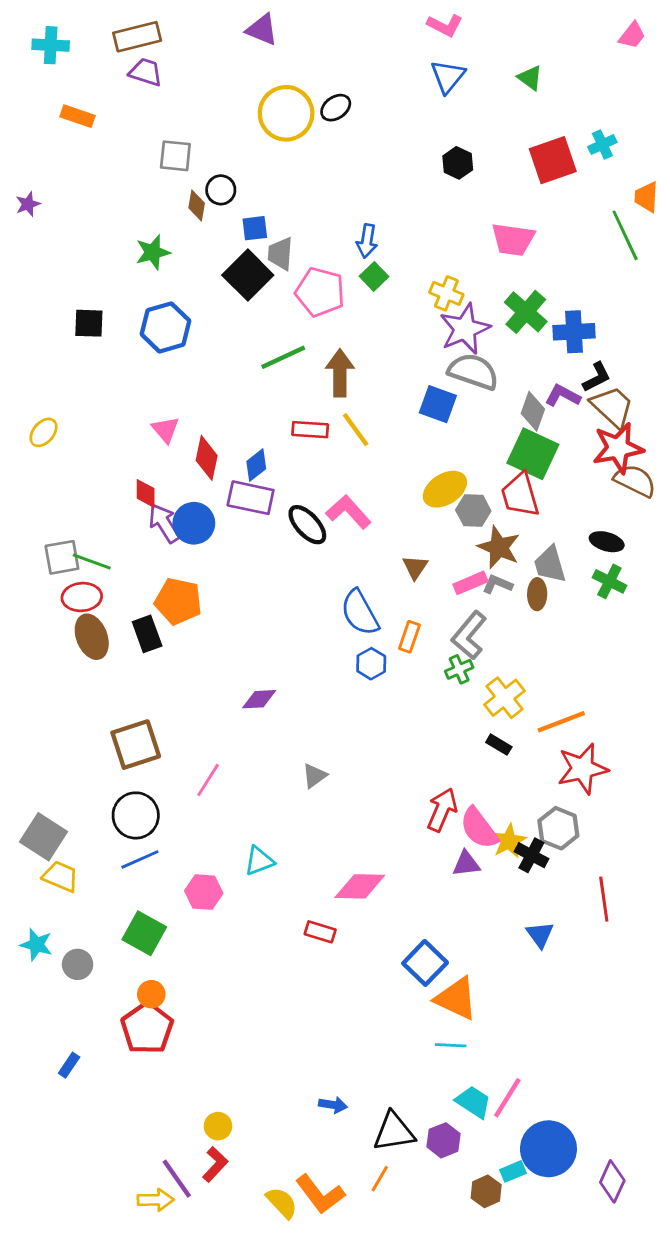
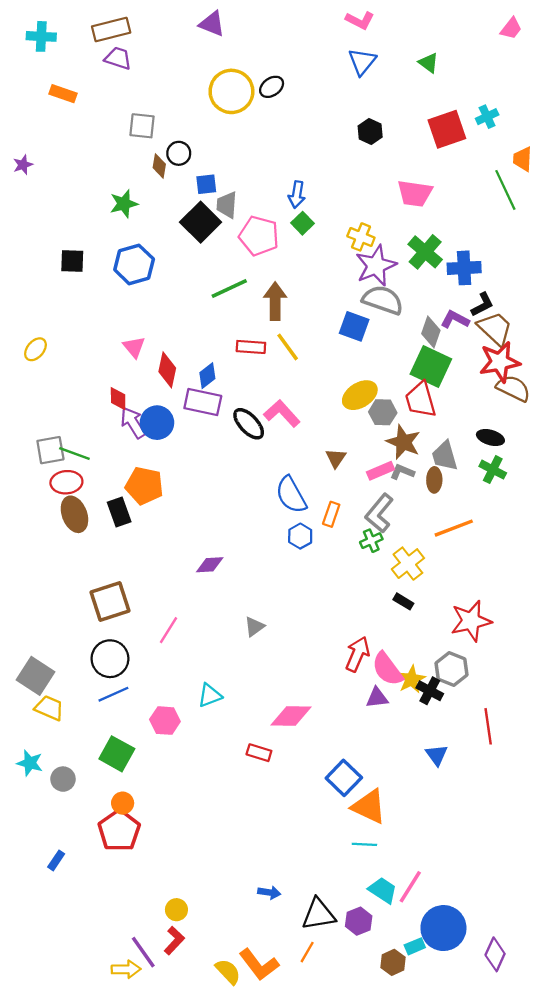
orange line: (561, 722) -> (454, 528), moved

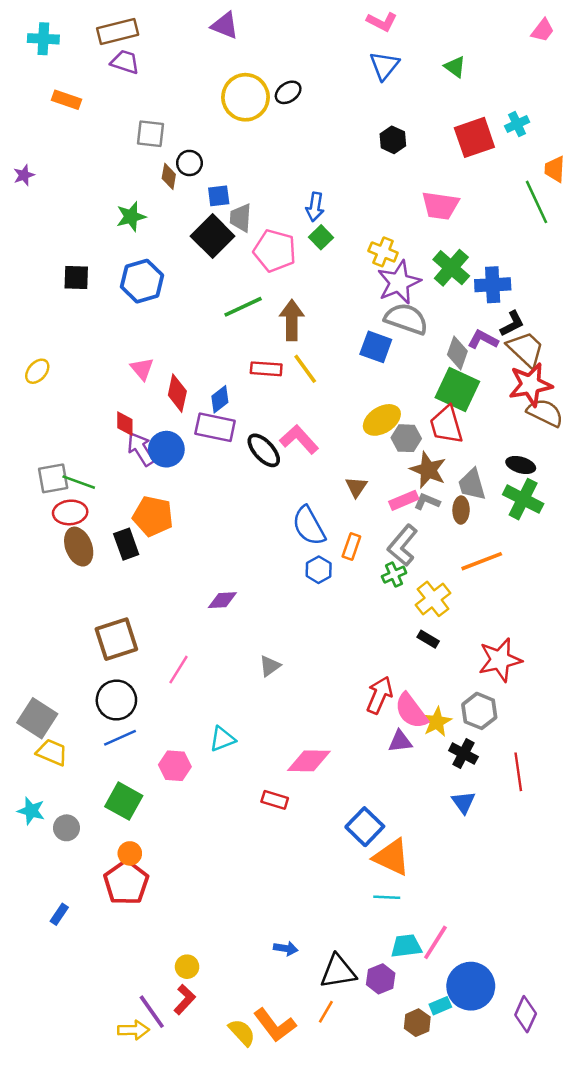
green cross: (493, 470) -> (523, 499), size x1.4
black cross: (430, 691) -> (463, 754), moved
cyan trapezoid: (383, 890) -> (406, 946), turned -40

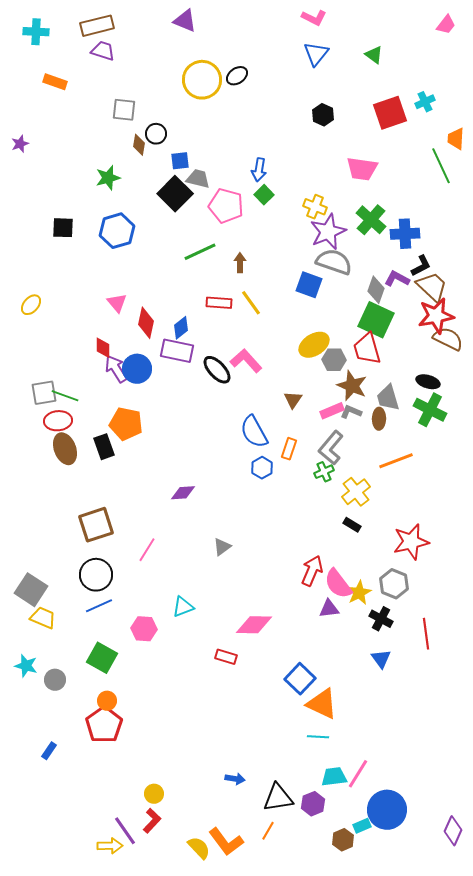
gray trapezoid: (241, 218) -> (198, 179), turned 100
brown arrow: (292, 320) -> (240, 263), size x0.6
purple diamond: (526, 1014) -> (453, 831), moved

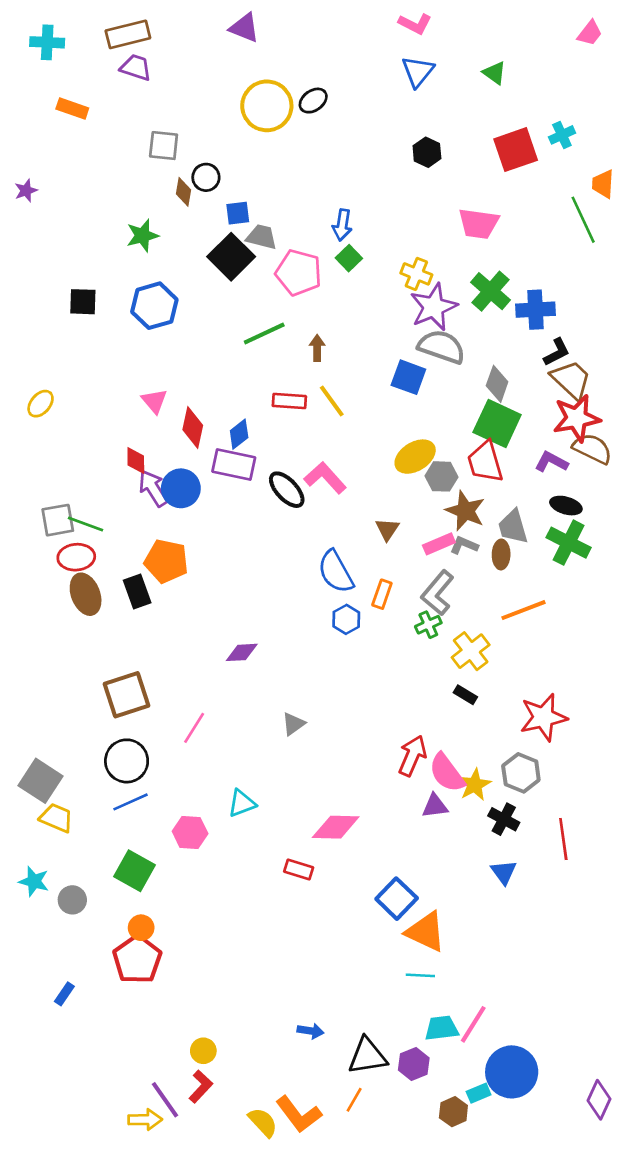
purple L-shape: (397, 279) -> (551, 462), moved

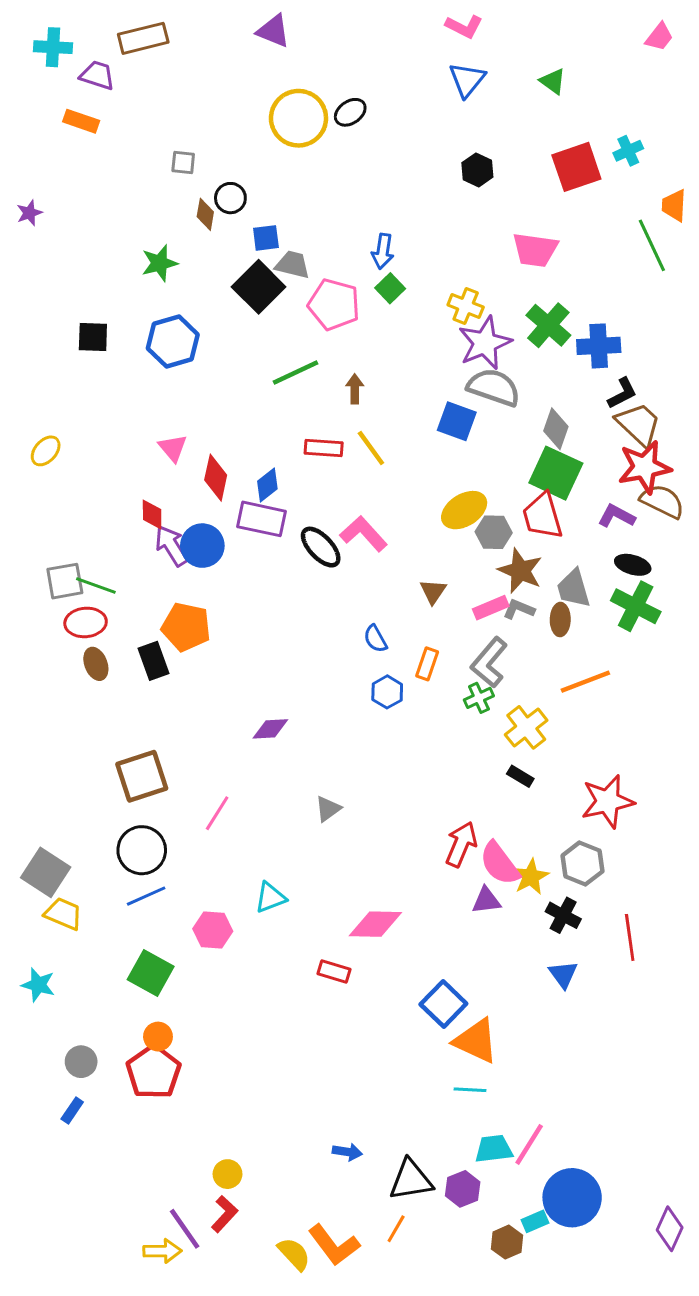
purple trapezoid: (136, 67) -> (97, 75), moved
gray square: (164, 146) -> (183, 163), size x0.7
blue semicircle: (336, 572) -> (375, 639), size x0.6
brown ellipse: (86, 594) -> (96, 664), size x0.7
gray circle: (72, 900) -> (81, 1062), moved

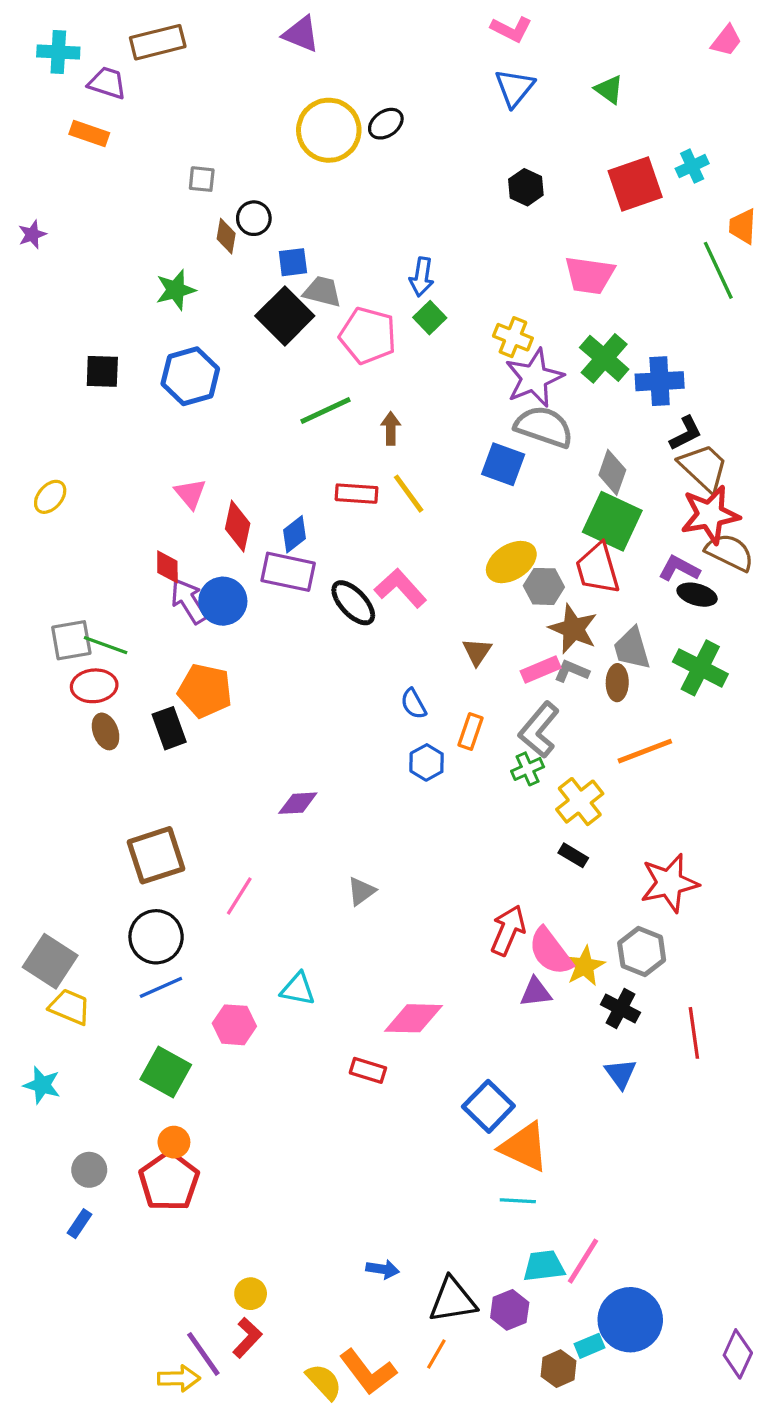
black ellipse: (633, 565) -> (697, 595), moved
cyan triangle: (270, 898) -> (298, 989), turned 32

